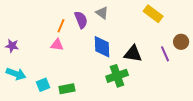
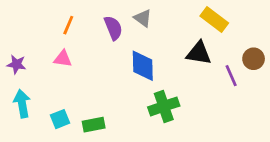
orange line: (61, 26) -> (68, 25), moved
pink triangle: (57, 45) -> (63, 59), moved
black triangle: (133, 54) -> (199, 53), moved
cyan arrow: (16, 74) -> (22, 104), turned -120

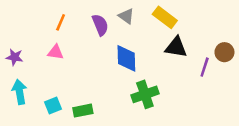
yellow rectangle: (214, 19) -> (165, 17), moved
purple line: (231, 76) -> (205, 67), turned 42

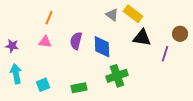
gray triangle: (126, 16) -> (112, 15), moved
purple semicircle: (100, 25) -> (76, 41), moved, turned -144
brown circle: (224, 52) -> (180, 34), moved
green rectangle: (83, 111) -> (79, 88), moved

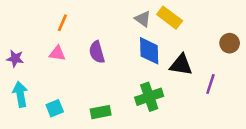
black triangle: (142, 38) -> (181, 65), moved
purple semicircle: (76, 41) -> (97, 52), turned -30
blue diamond: (102, 47) -> (149, 51), moved
purple line: (165, 54) -> (210, 84), moved

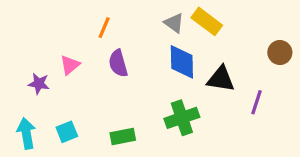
orange line: (62, 23) -> (104, 28), moved
pink triangle: (57, 53) -> (70, 65), turned -48
purple star: (15, 58) -> (39, 84), moved
cyan arrow: (20, 94) -> (26, 133), moved

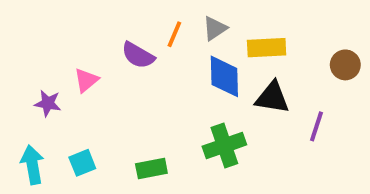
yellow rectangle: (207, 21) -> (267, 48), moved, turned -40
gray triangle: (174, 23) -> (215, 28), turned 50
orange line: (104, 28) -> (174, 34), moved
purple semicircle: (118, 63) -> (138, 55), moved, turned -44

